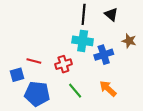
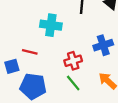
cyan cross: (83, 41) -> (51, 25), moved
red cross: (63, 64) -> (73, 61), moved

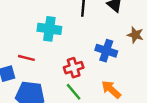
blue cross: (103, 45) -> (106, 51), turned 36

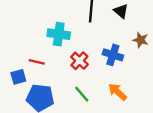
red cross: (74, 68) -> (79, 61), moved, turned -30

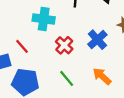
blue cross: (113, 55) -> (97, 40), turned 30
red line: (37, 62) -> (22, 46), turned 35

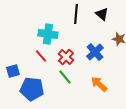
red line: (22, 46) -> (41, 56), moved
green line: (67, 78) -> (65, 77), moved

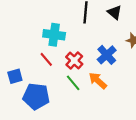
orange arrow: (99, 84) -> (98, 81), moved

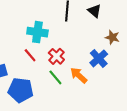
blue cross: (107, 55) -> (99, 58), moved

